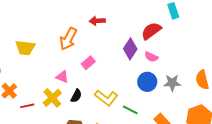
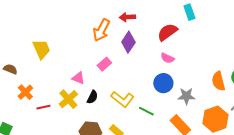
red arrow: (97, 21) -> (127, 17), moved
orange arrow: (68, 39) -> (101, 30), moved
yellow trapezoid: (25, 48) -> (41, 49), turned -120
purple diamond: (130, 49) -> (128, 42), moved
gray star: (172, 83) -> (186, 96), moved

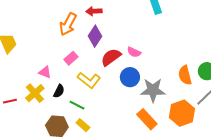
red semicircle: (167, 32) -> (111, 57), moved
gray star: (186, 96) -> (153, 90), size x1.4
yellow L-shape: (122, 99) -> (89, 80), moved
green line: (146, 111) -> (77, 105), moved

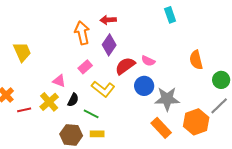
orange arrow: (68, 24) -> (82, 33), turned 140
orange semicircle: (185, 75) -> (196, 60), moved
yellow rectangle: (83, 125) -> (97, 134), turned -40

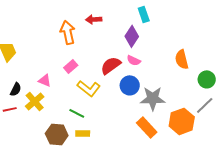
cyan rectangle: (170, 15) -> (144, 14), moved
purple diamond: (109, 45) -> (132, 36), moved
black semicircle: (73, 100) -> (16, 89), moved

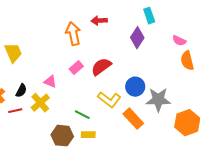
pink semicircle: (134, 60) -> (179, 41), moved
red semicircle: (111, 65) -> (101, 67), moved
yellow L-shape: (89, 88) -> (109, 100), moved
orange rectangle: (147, 127) -> (133, 119), moved

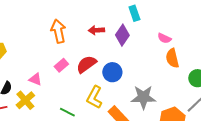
red arrow: (99, 21) -> (96, 30), moved
blue circle: (135, 87) -> (112, 72), moved
yellow L-shape: (109, 100) -> (94, 97), turned 80

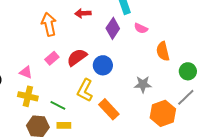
red arrow: (96, 30) -> (83, 13), moved
pink semicircle: (164, 38) -> (141, 28), moved
gray star: (143, 97) -> (143, 84), moved, size x0.7
yellow cross: (25, 100) -> (28, 96), moved, turned -36

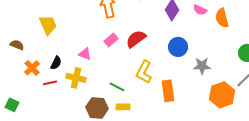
orange semicircle: (163, 51) -> (222, 18), moved
blue circle: (103, 65) -> (178, 47), moved
yellow cross: (28, 96) -> (76, 78), moved
orange rectangle: (109, 109) -> (168, 91), turned 35

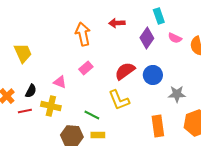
red semicircle: (136, 39) -> (125, 71), moved
yellow L-shape: (144, 72) -> (119, 100), turned -50
orange rectangle: (168, 91) -> (158, 126), moved

